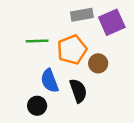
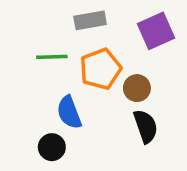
gray rectangle: (82, 15) -> (90, 20), moved
black semicircle: (78, 91) -> (146, 126), moved

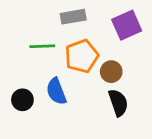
black circle: (52, 147) -> (22, 100), moved

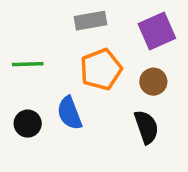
green line: (42, 46) -> (28, 64), moved
brown circle: (111, 72) -> (153, 82), moved

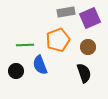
gray rectangle: (91, 21) -> (66, 12), moved
green line: (28, 64) -> (25, 45), moved

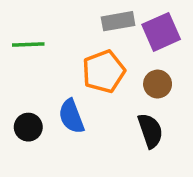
green line: (25, 45) -> (28, 45), moved

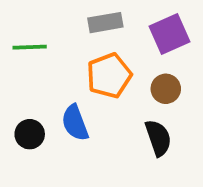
gray rectangle: (118, 21) -> (105, 23), moved

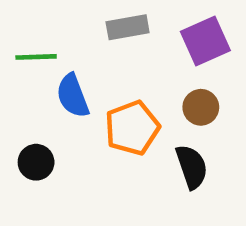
orange pentagon: (109, 76) -> (132, 128), moved
blue semicircle: (75, 123) -> (73, 96), moved

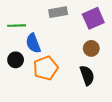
orange pentagon: (132, 128) -> (46, 68), moved
black circle: (36, 162) -> (16, 60), moved

